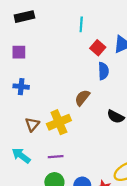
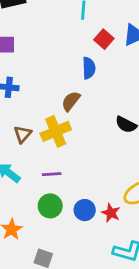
blue semicircle: (103, 71) -> (89, 68), moved
brown semicircle: (82, 98) -> (71, 101), moved

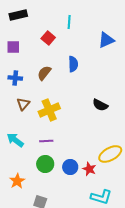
red square: (104, 39) -> (48, 38), moved
brown semicircle: (71, 101) -> (44, 73), moved
brown triangle: (23, 134) -> (23, 104), moved

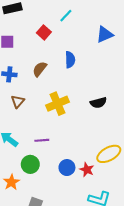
cyan line: (69, 22) -> (66, 16), turned 40
black semicircle: (100, 105) -> (98, 103), turned -42
yellow cross: (49, 110) -> (57, 104), moved
green circle: (45, 164) -> (30, 164), moved

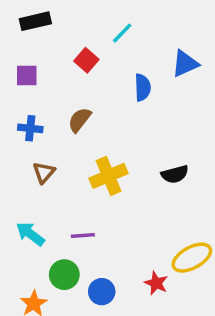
blue semicircle: (70, 60) -> (143, 87), moved
blue circle: (67, 168) -> (102, 292), moved

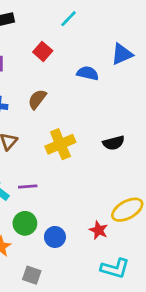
cyan line: (122, 33) -> (69, 19), moved
blue semicircle: (143, 87) -> (88, 73), turned -75
purple line: (83, 235) -> (28, 186), moved

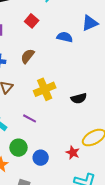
black semicircle: (114, 143) -> (79, 98), moved
purple line: (28, 186) -> (30, 118), moved, turned 32

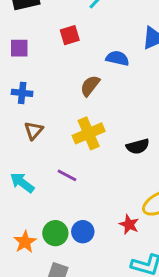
red square: (32, 21) -> (70, 35), turned 32
brown semicircle: (28, 56) -> (90, 86), moved
green circle: (18, 148) -> (55, 233), moved

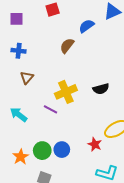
blue semicircle: (117, 58) -> (86, 26), turned -49
yellow cross: (89, 133) -> (66, 92), moved

